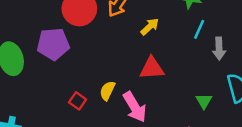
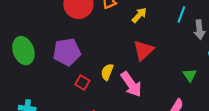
purple pentagon: (53, 44) -> (67, 52), moved
red triangle: (152, 68) -> (143, 50), turned -35

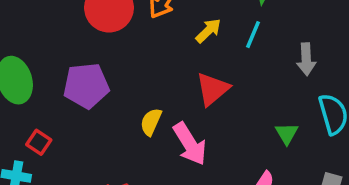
cyan line: (181, 14) -> (253, 35), moved
red square: (82, 83) -> (39, 142), moved

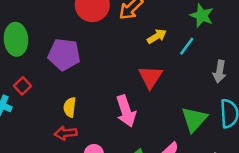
red triangle: (212, 89) -> (150, 77), turned -30
yellow semicircle: (151, 122) -> (70, 107), moved, turned -30
green triangle: (287, 133) -> (194, 119), size x1.6

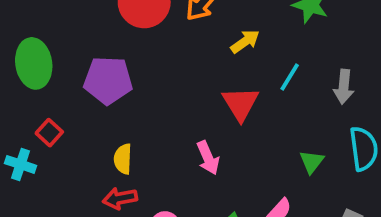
cyan line: (187, 46) -> (290, 77), moved
pink arrow: (126, 111) -> (208, 158), size x0.7
green triangle: (194, 119) -> (312, 162), size x0.6

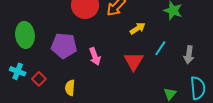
red square: (49, 133) -> (39, 79), moved
pink arrow: (208, 158) -> (95, 56), moved
cyan cross: (20, 164) -> (18, 71), moved

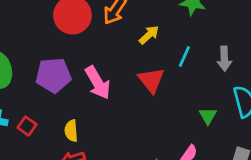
pink arrow: (95, 56) -> (98, 83), size x1.4

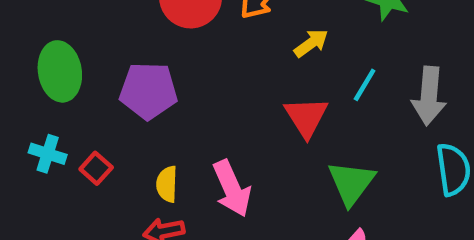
gray arrow: (224, 59) -> (429, 96), size x1.4
pink arrow: (98, 83) -> (232, 188), moved
green triangle: (208, 116) -> (351, 183), moved, size x1.6

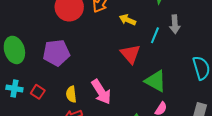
yellow arrow: (311, 43) -> (128, 20), turned -112
gray arrow: (429, 96) -> (175, 24), moved, size x0.7
green triangle: (351, 183) -> (156, 81), turned -30

